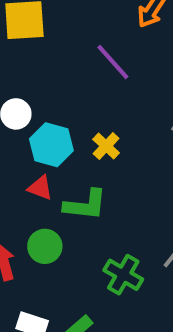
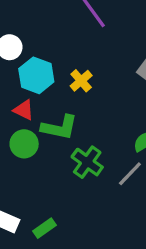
green circle: (45, 246) -> (24, 144), moved
green cross: (123, 275) -> (87, 162), moved

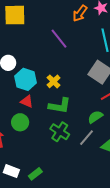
red triangle: (24, 110) -> (27, 102), moved
green L-shape: (59, 127) -> (60, 106), moved

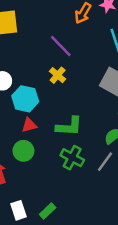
yellow cross: (54, 81) -> (58, 75), moved
red triangle: (27, 102) -> (29, 125), turned -32
white rectangle: (11, 171) -> (19, 210), turned 56

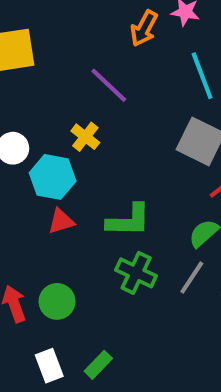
yellow cross: (58, 75) -> (85, 137), moved
green circle: (23, 151) -> (57, 301), moved

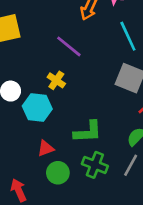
red triangle: (61, 221) -> (46, 148), moved
green circle: (57, 301) -> (58, 173), moved

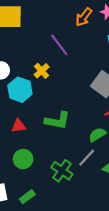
green cross: (95, 165) -> (62, 171), moved
green circle: (58, 173) -> (23, 159), moved

